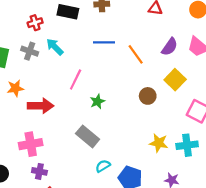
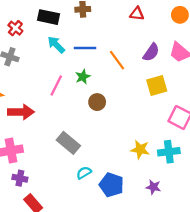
red cross: (35, 23) -> (15, 28), turned -32
cyan arrow: (55, 47) -> (56, 45), moved
yellow square: (175, 80) -> (157, 85), turned 30
brown circle: (148, 96) -> (97, 102), moved
green star: (97, 101) -> (83, 77), moved

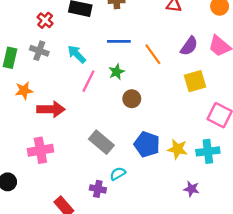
cyan arrow: (56, 45) -> (77, 54), moved
purple cross: (20, 178) -> (98, 189), moved
blue pentagon: (111, 185) -> (147, 144), moved

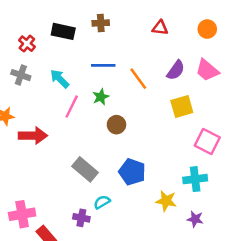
yellow star: (177, 149) -> (166, 201), moved
pink cross: (40, 150) -> (22, 214), moved
purple star: (191, 189) -> (195, 219), moved

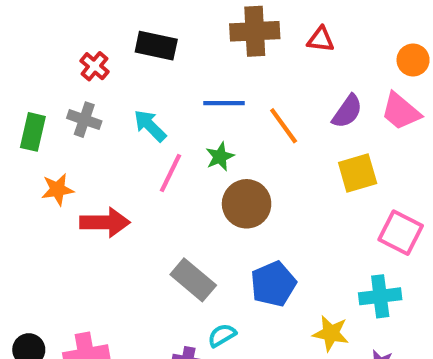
brown cross: (101, 23) -> (255, 31), moved, size x1.6
orange circle: (207, 29) -> (413, 60), moved
brown circle: (116, 125) -> (247, 204), size x1.5
blue pentagon: (132, 172) -> (273, 284), turned 30

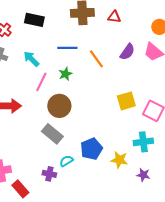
yellow square: (358, 173) -> (126, 101), moved
brown circle: (247, 204) -> (59, 106), moved
blue pentagon: (273, 284) -> (91, 149), moved

